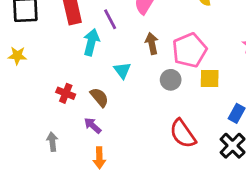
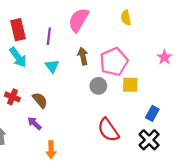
purple line: (110, 19) -> (49, 36), turned 35
cyan arrow: (91, 42) -> (18, 57), moved, turned 130
cyan triangle: (122, 70) -> (52, 66), moved
orange arrow: (99, 158) -> (51, 150), moved

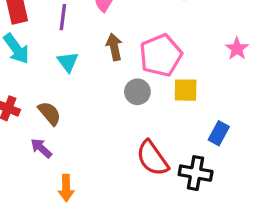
black cross: (149, 140) -> (196, 173), moved, turned -35

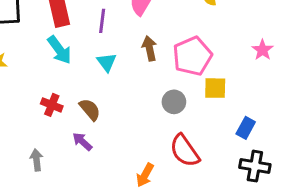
gray circle: (137, 92) -> (174, 102), moved
black cross: (196, 173) -> (255, 166), moved
orange arrow: (66, 188) -> (145, 175), moved, turned 30

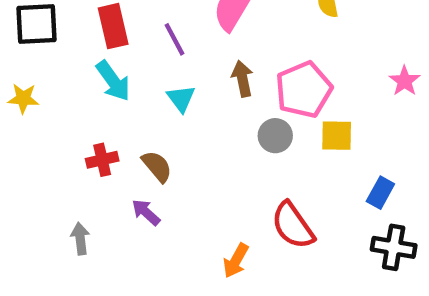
purple line: (102, 21) -> (174, 39), turned -35
gray circle: (174, 102) -> (275, 136), moved
red cross: (52, 105) -> (102, 160), turned -35

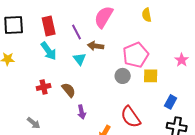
brown arrow: (242, 79) -> (96, 46), moved, turned -70
pink star: (405, 81) -> (182, 60), moved
purple arrow: (146, 212) -> (82, 112), moved, turned -144
gray arrow: (80, 239) -> (34, 123), turned 136

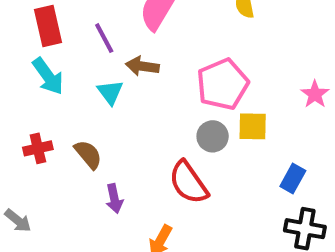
gray circle: (123, 76) -> (213, 136), moved
red semicircle: (131, 117) -> (188, 183), moved

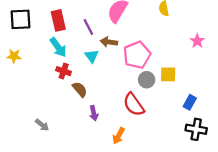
pink pentagon: (223, 84) -> (137, 55), moved
pink star: (315, 94) -> (197, 41), moved
red cross: (38, 148) -> (64, 71), moved, turned 32

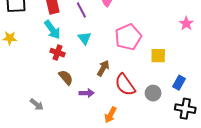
brown arrow: (109, 42) -> (103, 68), moved, turned 112
gray circle: (147, 80) -> (153, 93), moved
brown semicircle: (80, 89) -> (66, 77), moved
purple arrow: (94, 113) -> (87, 93), turned -80

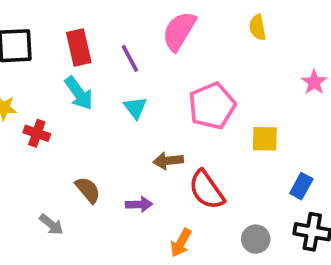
red cross: (58, 53) -> (37, 133), moved
brown arrow: (103, 68) -> (168, 161), turned -126
brown semicircle: (66, 77) -> (88, 190), moved
gray circle: (153, 93) -> (256, 239), moved

